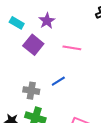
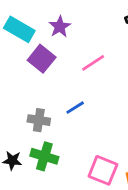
cyan rectangle: (17, 23) -> (19, 29), size x1.5
pink line: (72, 48) -> (93, 63), turned -42

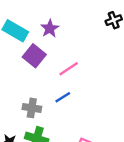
pink line: (93, 63) -> (69, 69), moved

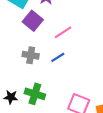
gray cross: (32, 108) -> (31, 55), moved

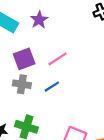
purple square: (33, 21) -> (24, 59), moved, turned 30

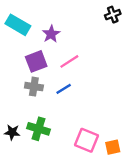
purple star: (39, 20) -> (51, 34), moved

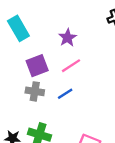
cyan rectangle: (18, 25) -> (18, 28), turned 30
purple star: (51, 34) -> (68, 38), moved

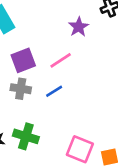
purple star: (68, 38) -> (79, 27), moved

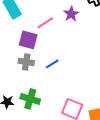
purple square: (23, 60) -> (28, 40), turned 36
pink line: (61, 60) -> (45, 23), moved

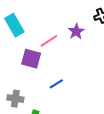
gray cross: (26, 62) -> (15, 99), moved

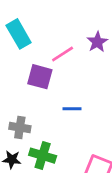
blue line: (56, 84) -> (72, 109), turned 32

